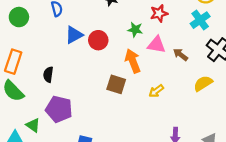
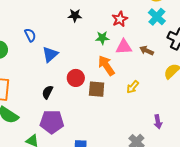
red circle: (98, 40) -> (76, 78), moved
black semicircle: (48, 75) -> (48, 92), moved, turned 32

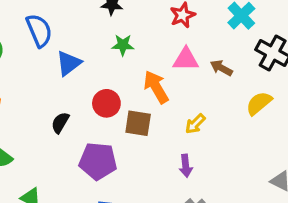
blue semicircle: (30, 35) -> (39, 30), size x1.5
green star: (102, 38) -> (123, 45), moved
purple pentagon: (52, 122) -> (98, 161), moved
purple arrow: (158, 122) -> (186, 166), moved

